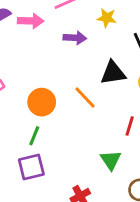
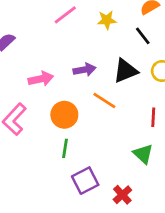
pink arrow: (31, 21) -> (41, 79), moved
purple arrow: (75, 38) -> (84, 70), moved
purple square: (31, 167) -> (85, 181), moved

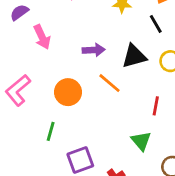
pink arrow: (41, 79) -> (42, 37), moved, turned 70
green line: (65, 148) -> (51, 131), moved

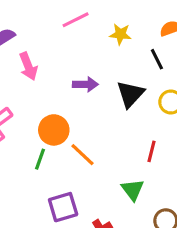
black triangle: (134, 56) -> (130, 94), turned -36
orange line: (110, 83) -> (82, 155), moved
green line: (51, 131) -> (40, 159), moved

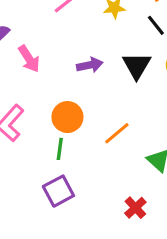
orange line: (82, 155) -> (117, 133), moved, turned -72
purple square: (63, 207) -> (58, 191), moved

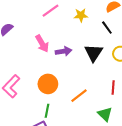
pink arrow: (29, 59) -> (42, 44), moved
green line: (60, 149) -> (47, 111), moved

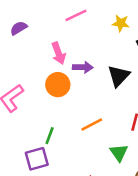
yellow star: (81, 15) -> (121, 23), moved
orange circle: (48, 84) -> (58, 85), moved

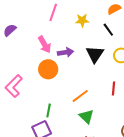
pink line: (76, 15) -> (53, 12), turned -36
yellow star: (121, 23) -> (82, 20), moved
green triangle: (119, 153) -> (86, 116), moved

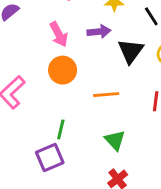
purple arrow: (65, 52) -> (99, 32), moved
orange line: (80, 96) -> (106, 95), moved, turned 30

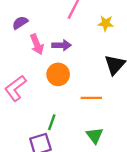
purple arrow: (99, 32) -> (61, 45), moved
pink arrow: (59, 34) -> (37, 44), moved

